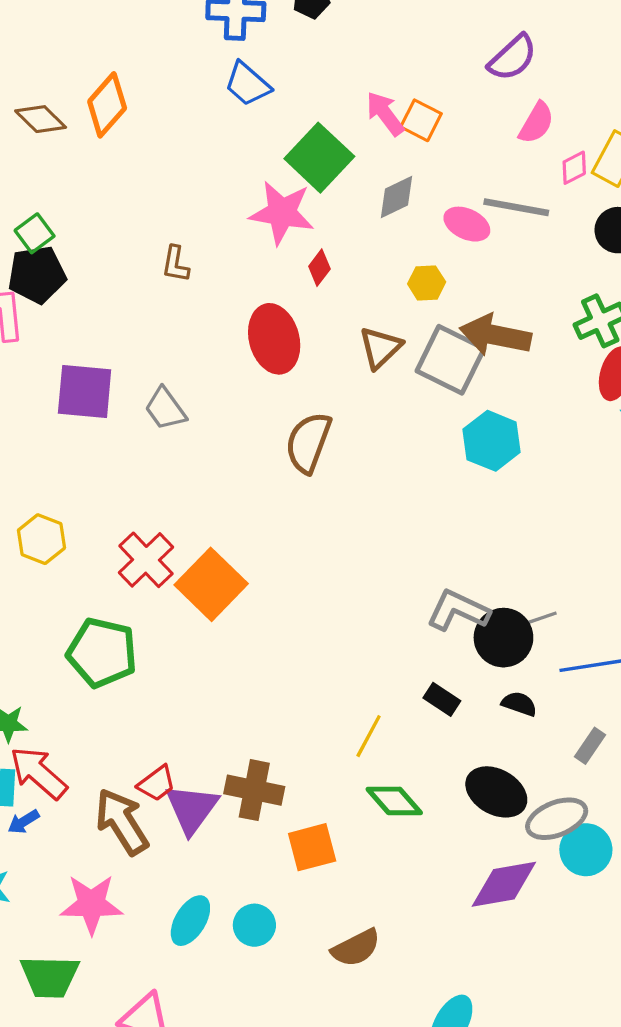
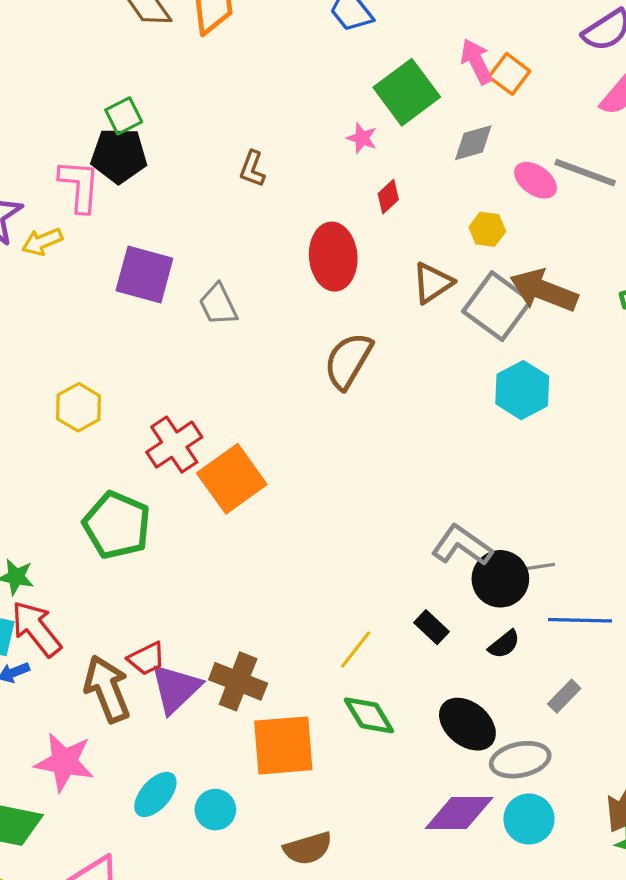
pink star: (282, 213) -> (362, 138), size x0.5
black semicircle: (519, 704) -> (504, 644), turned 112
orange square: (312, 847) -> (283, 745), size x1.4
cyan circle: (586, 850) -> (529, 819), moved

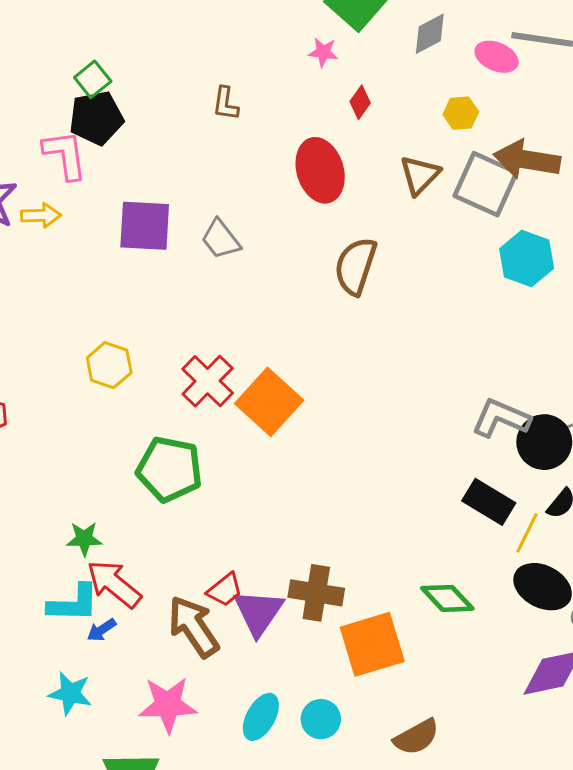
yellow arrow: (42, 242) -> (41, 215), turned -147
black rectangle: (431, 627) -> (489, 502), size x1.5
yellow line: (356, 649) -> (527, 533), moved

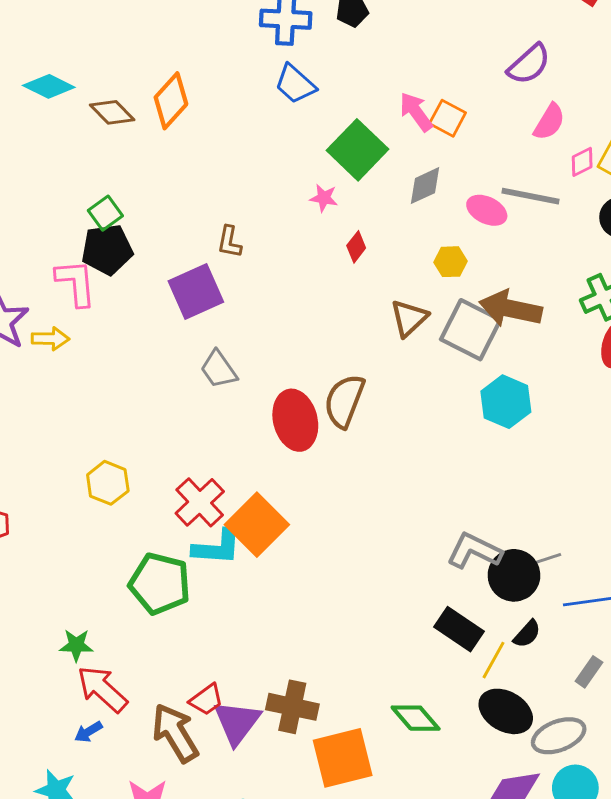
red ellipse: (320, 170) -> (295, 420), moved
purple square: (145, 226) -> (196, 291), moved, turned -30
cyan L-shape: (73, 603) -> (217, 547), moved

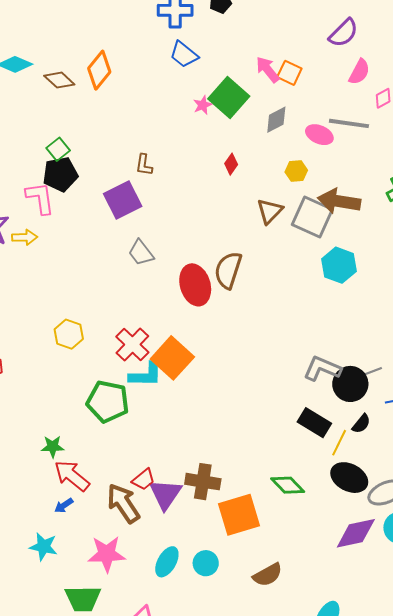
pink star: (324, 198) -> (203, 105), moved, turned -30

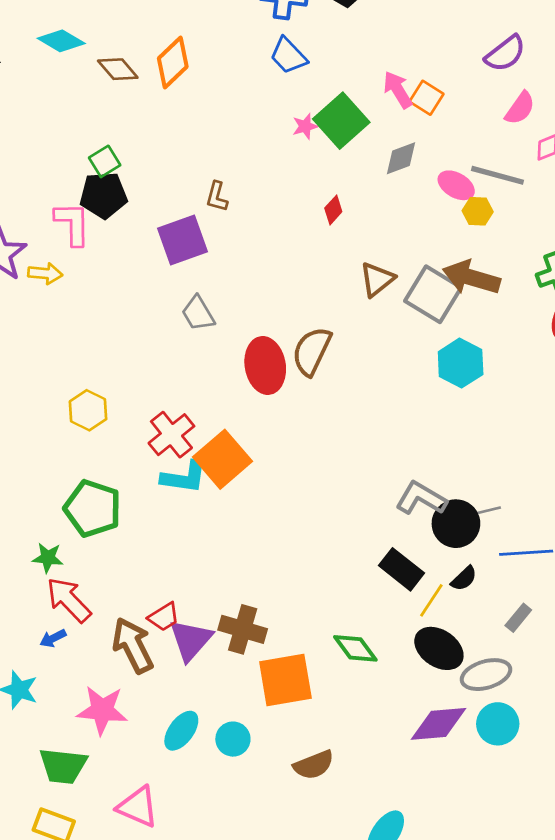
yellow hexagon: (296, 171) -> (478, 211), moved
green pentagon: (108, 402) -> (93, 508), moved

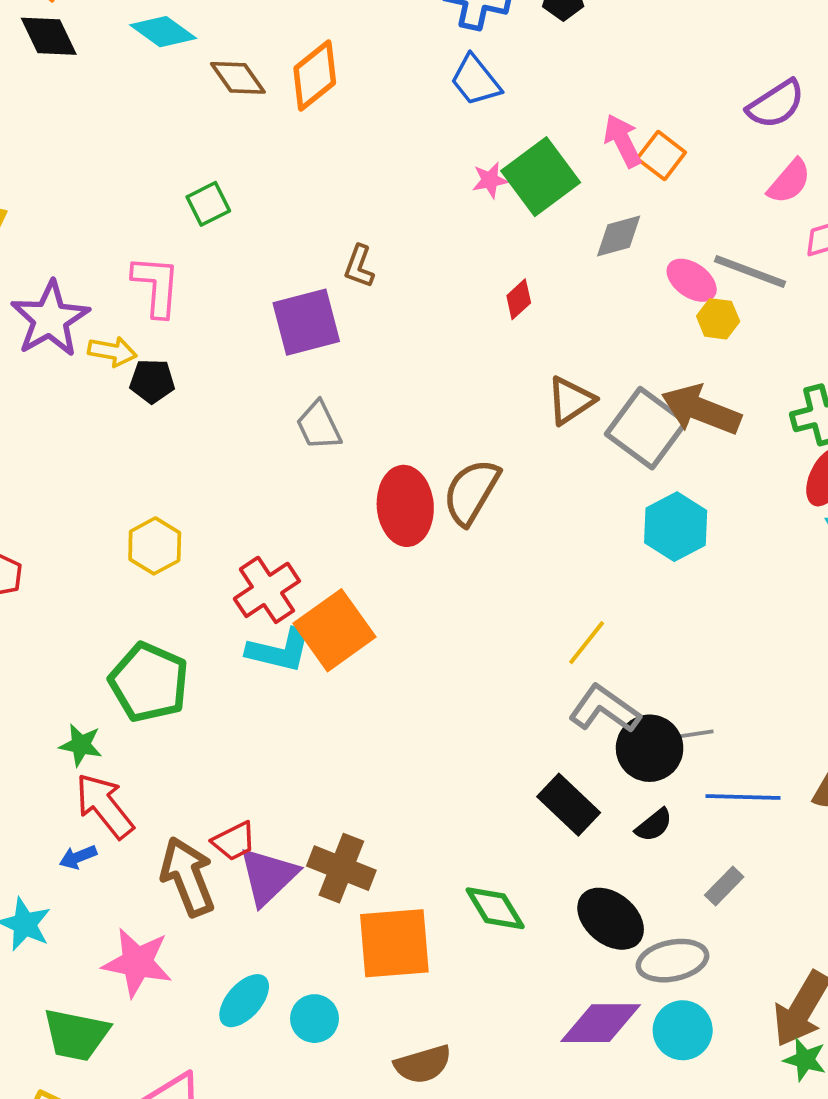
black pentagon: (104, 195) -> (152, 381), moved, size x0.7
yellow line: (431, 600) -> (587, 643), moved

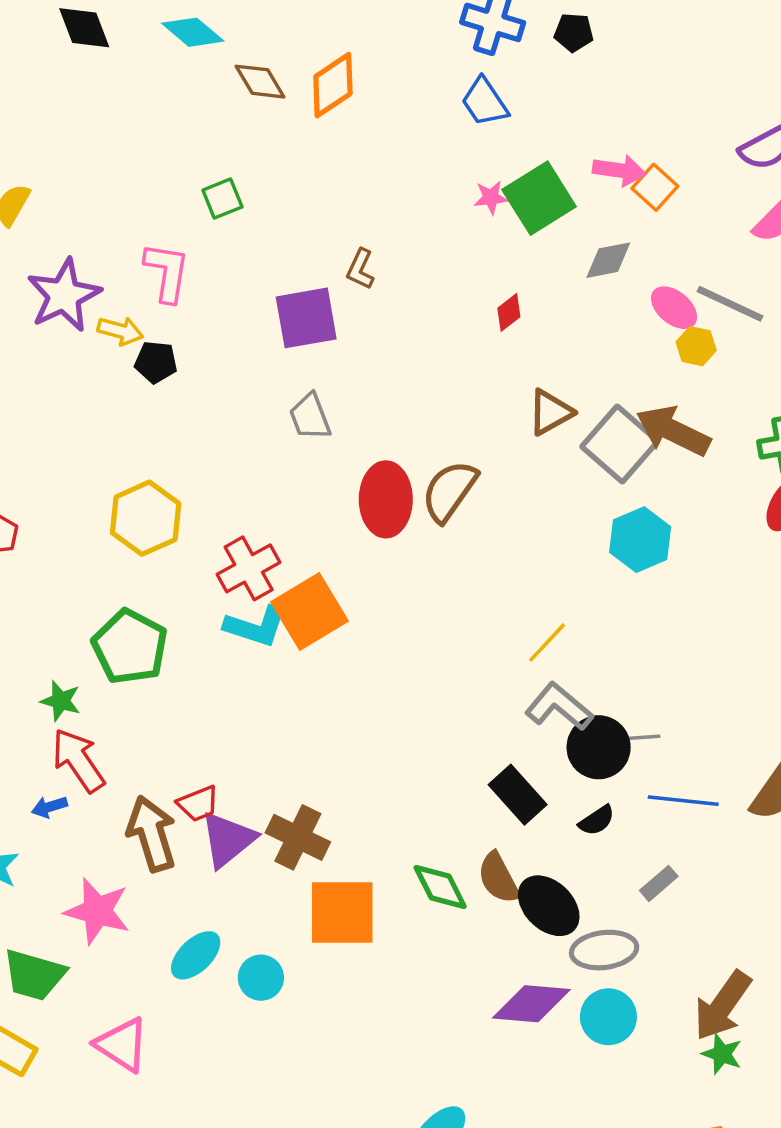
pink arrow: (623, 141) -> (619, 170), turned 120
yellow hexagon: (155, 546) -> (146, 518), size x1.4
brown semicircle: (423, 1064) -> (498, 878), moved, turned 74

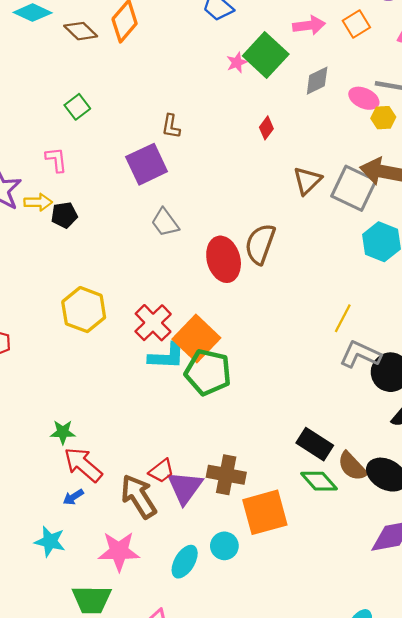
orange square: (655, 187) -> (356, 24), moved, turned 32
pink L-shape: (167, 272) -> (56, 160), size x0.7
green pentagon: (130, 647) -> (208, 372), moved
black rectangle: (518, 795) -> (315, 444), moved
cyan circle: (261, 978) -> (224, 546), moved

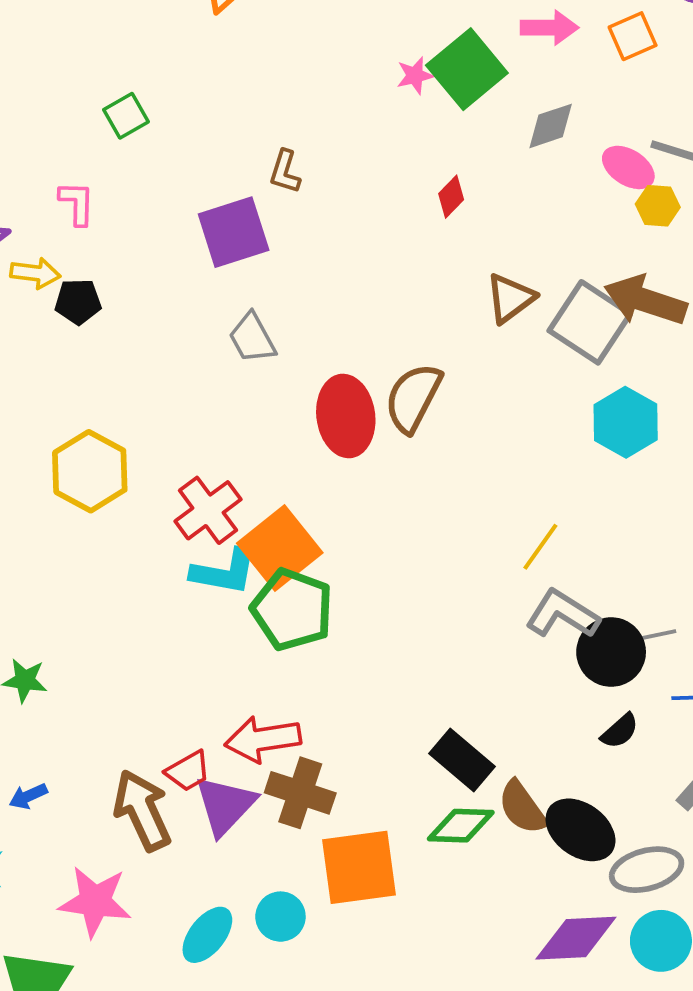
red arrow: (83, 465) -> (263, 739), moved, turned -57
green diamond: (319, 481) -> (461, 826), turned -54

